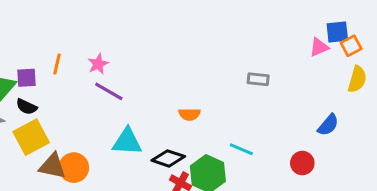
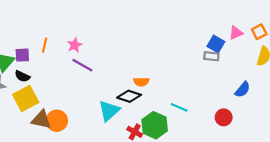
blue square: (337, 32) -> (216, 44), moved, turned 36
gray rectangle: (258, 79) -> (211, 56), moved
cyan triangle: (127, 142) -> (109, 111), moved, turned -45
black diamond: (168, 158) -> (129, 96), moved

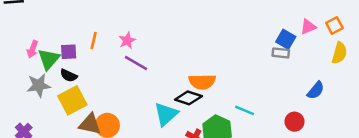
orange semicircle: (141, 82) -> (202, 82), size x1.5

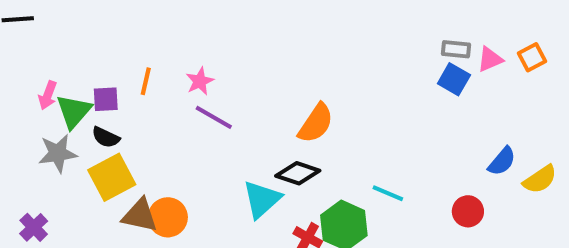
gray rectangle: (281, 53) -> (456, 49), moved
yellow semicircle: (339, 53) -> (540, 179), moved, turned 40
orange semicircle: (202, 82) -> (316, 123), moved, turned -55

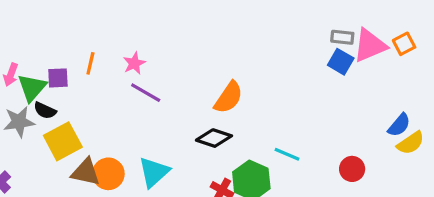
pink triangle: (490, 59) -> (370, 45), size x1.6
black semicircle: (106, 137) -> (45, 110), moved
blue semicircle: (502, 161) -> (399, 125), moved
cyan triangle: (262, 199) -> (154, 172), moved

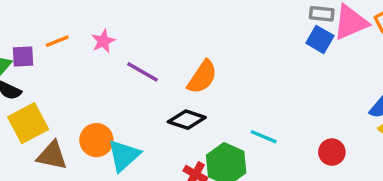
orange line: (90, 63) -> (57, 41), turned 55
purple line: (146, 93) -> (142, 72), moved
orange circle: (108, 174) -> (96, 140), moved

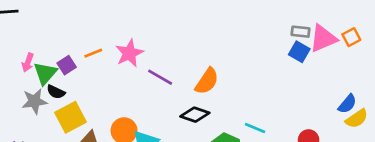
pink star: (103, 41) -> (129, 53), size x1.5
purple square: (23, 57) -> (67, 65), turned -30

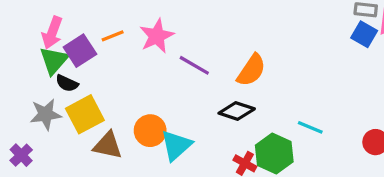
pink arrow: (28, 62) -> (52, 33), moved, size x1.4
purple square: (67, 65) -> (80, 51), size x1.4
gray star: (34, 101) -> (46, 114), moved

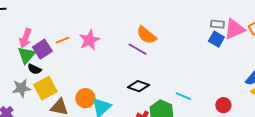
purple line: (194, 65) -> (137, 49), moved
orange semicircle: (251, 70) -> (146, 35), moved, turned 95

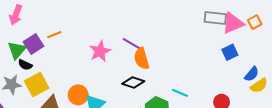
gray rectangle: (217, 24) -> (215, 18), size x1.5
orange semicircle: (146, 35) -> (142, 59), moved, turned 35
pink arrow: (25, 38) -> (16, 15), moved
blue square: (216, 39) -> (230, 52), moved, turned 35
pink star: (89, 40) -> (100, 51), moved

